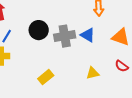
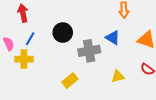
gray cross: (65, 36) -> (89, 51), moved

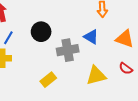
yellow triangle: (118, 76) -> (96, 76), size x1.5

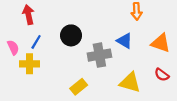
yellow triangle: (96, 76) -> (130, 82), turned 30

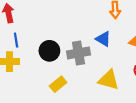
black circle: (71, 35) -> (49, 51), moved
blue line: (36, 42) -> (16, 40), turned -40

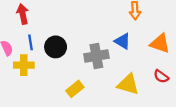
black circle: (49, 51) -> (56, 47), moved

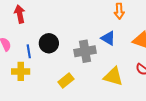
blue line: (31, 42) -> (29, 51), moved
yellow cross: (24, 65) -> (21, 71), moved

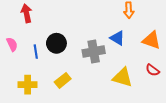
yellow cross: (21, 71) -> (28, 85), moved
yellow rectangle: (66, 80) -> (63, 80), moved

